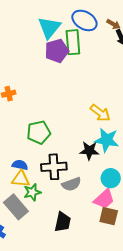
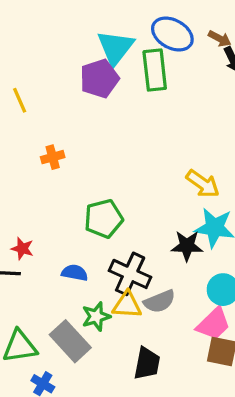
purple pentagon: (57, 51) -> (99, 79), moved
black cross: (54, 167) -> (130, 274), turned 30
yellow triangle: (21, 179) -> (127, 305), moved

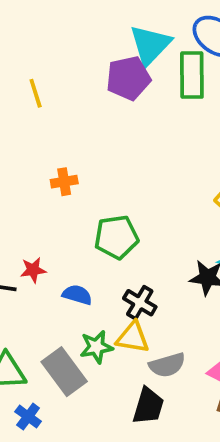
orange cross: (53, 157) -> (64, 182), moved
red star: (22, 249) -> (33, 270), moved, turned -30
black cross: (130, 274) -> (140, 303), size x0.7
gray semicircle: (160, 301) -> (167, 365), moved

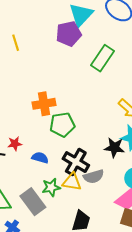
green rectangle: (192, 75) -> (102, 58), moved, turned 35
orange cross: (64, 182) -> (44, 104), moved, size x1.5
black cross: (140, 303) -> (76, 162), size x1.4
gray semicircle: (167, 365) -> (94, 176), moved

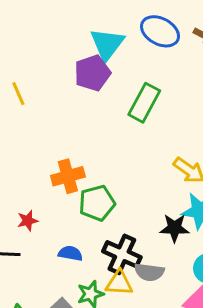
red star: (15, 144) -> (28, 221), moved
gray semicircle: (94, 176) -> (149, 272), turned 30

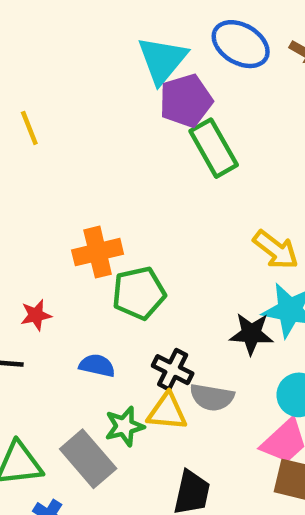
purple pentagon: (92, 73) -> (186, 101), moved
green rectangle: (144, 103) -> (214, 148), turned -60
black cross: (122, 254) -> (173, 370), size x0.7

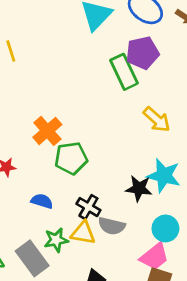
purple pentagon: (186, 101) -> (142, 53), moved
yellow arrow: (276, 250) -> (157, 119), moved
orange cross: (98, 252) -> (47, 131), turned -32

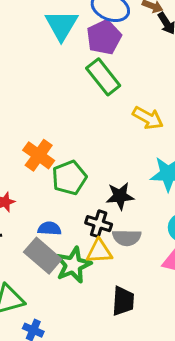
purple pentagon: (142, 53) -> (104, 37), moved
black star: (139, 188) -> (120, 196), moved
green star: (56, 240) -> (73, 265), size x1.4
gray rectangle: (32, 258) -> (43, 256), moved

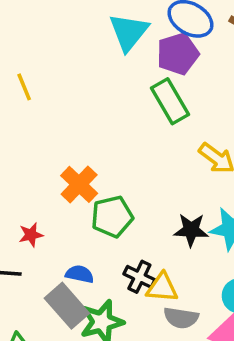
black star: (120, 196) -> (191, 230), moved
gray semicircle: (127, 238) -> (181, 318), moved
yellow triangle: (99, 251) -> (162, 288), moved

